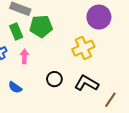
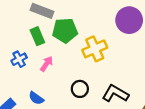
yellow cross: (83, 48) -> (95, 49), moved
pink arrow: (24, 56) -> (47, 64), turned 32

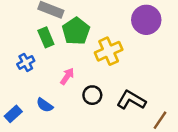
green pentagon: (65, 30) -> (76, 31), turned -30
pink arrow: (47, 64) -> (67, 76), moved

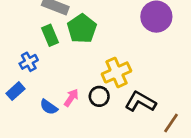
yellow cross: (109, 51) -> (116, 72), moved
pink arrow: (67, 76) -> (71, 98), moved
blue rectangle: (13, 114) -> (15, 91), moved

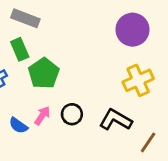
green pentagon: (82, 29) -> (44, 73), moved
yellow cross: (116, 72) -> (138, 80), moved

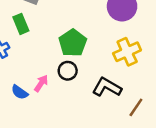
green pentagon: (44, 73) -> (73, 43), moved
black circle: (72, 114) -> (68, 71), moved

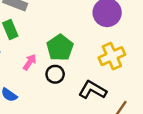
pink arrow: (41, 83) -> (30, 62), moved

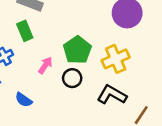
yellow cross: (112, 56) -> (116, 59), moved

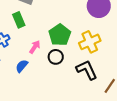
black L-shape: (112, 95) -> (87, 70), turned 35
blue semicircle: (24, 100) -> (22, 66), moved, turned 96

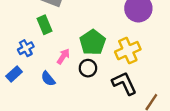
blue semicircle: (22, 66) -> (48, 79), turned -80

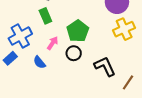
green rectangle: (45, 25) -> (45, 16), moved
blue cross: (26, 48) -> (20, 36), size x1.6
yellow cross: (128, 51) -> (124, 29), moved

